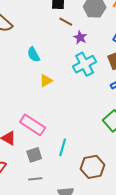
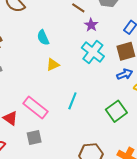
cyan cross: (85, 64) -> (93, 52), turned -30
cyan line: (63, 147) -> (72, 101), moved

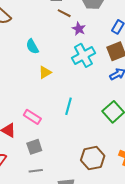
cyan cross: (93, 52) -> (83, 55), turned 30
pink rectangle: (35, 107) -> (32, 117), size x0.7

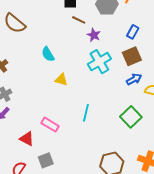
yellow triangle: (45, 72) -> (61, 80), turned 48
gray square: (34, 147) -> (46, 160), moved

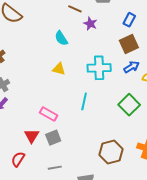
cyan semicircle: (48, 54) -> (61, 38), moved
cyan cross: (99, 62) -> (99, 68), moved, turned 30
red triangle: (27, 139) -> (32, 136), moved, turned 35
gray square: (46, 160) -> (53, 138), moved

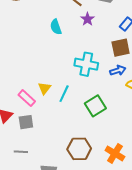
yellow triangle: (59, 69) -> (44, 88), moved, turned 40
green square: (129, 105) -> (95, 106), moved

